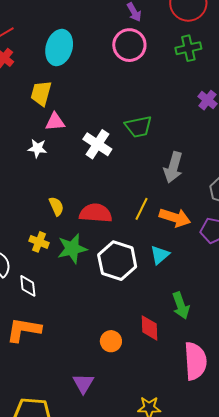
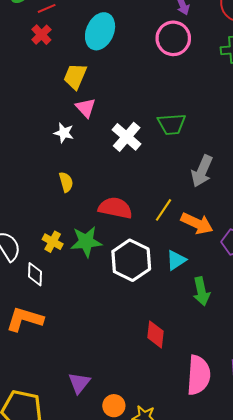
pink triangle: (55, 122) -> (86, 108), turned 45
yellow semicircle: (56, 206) -> (66, 182), moved
yellow cross: (39, 242) -> (53, 242), moved
green arrow: (181, 306) -> (201, 291), moved
orange circle: (111, 341) -> (114, 406), moved

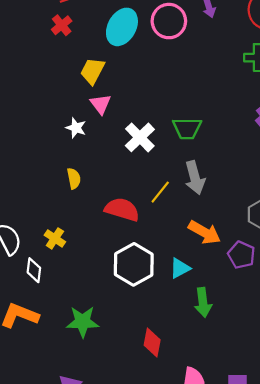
pink circle: (173, 38) -> (169, 21), moved
gray arrow: (202, 171) -> (195, 178), moved, turned -44
yellow line: (163, 210) -> (160, 192), moved
green star: (86, 242) -> (83, 322), moved

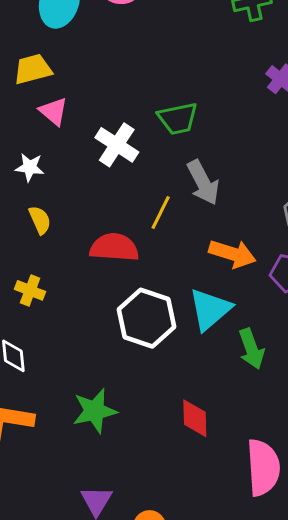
yellow trapezoid: (92, 71) -> (33, 69), turned 60
white star: (76, 128) -> (30, 167), moved
yellow cross: (55, 238) -> (30, 290), moved
cyan triangle: (180, 268) -> (210, 309), size x1.5

